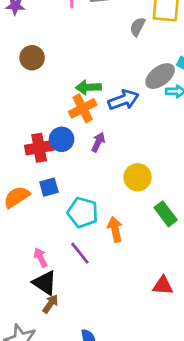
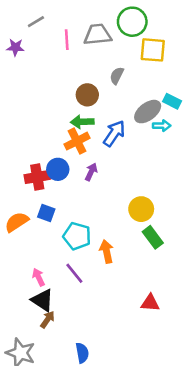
gray semicircle: (138, 27) -> (117, 76), moved
brown circle: (32, 58) -> (87, 95), moved
blue arrow: (123, 100) -> (114, 133), turned -36
yellow circle: (138, 177) -> (141, 209), moved
blue square: (49, 187) -> (46, 213), turned 36

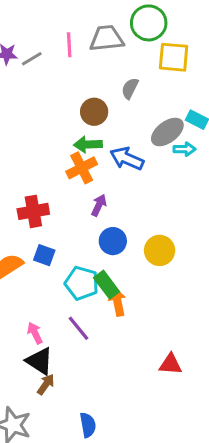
gray line: (36, 22) -> (32, 59), moved
blue arrow: (114, 133) -> (127, 158), turned -100
blue circle: (58, 169) -> (113, 241), moved
green rectangle: (153, 237) -> (107, 285), moved

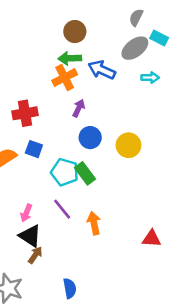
gray semicircle: (130, 88) -> (136, 17), moved
cyan arrow: (184, 149) -> (150, 78), moved
orange arrow: (117, 302) -> (94, 223), moved
pink arrow: (35, 333) -> (26, 213), turned -132
red triangle: (170, 364) -> (151, 238), moved

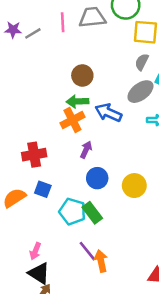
purple line: (62, 209) -> (87, 251), moved

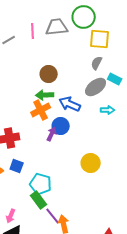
blue circle: (97, 178) -> (61, 126), moved
green rectangle: (92, 213) -> (39, 200), moved

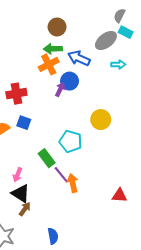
gray semicircle: (97, 63) -> (119, 16), moved
cyan pentagon: (41, 184) -> (71, 141), moved

